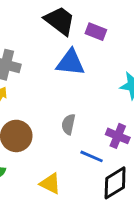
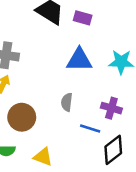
blue triangle: (71, 63) -> (79, 60), moved
yellow triangle: (50, 184) -> (43, 157), moved

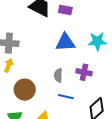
purple cross: (111, 108) -> (84, 72), moved
blue line: (90, 129) -> (66, 97), moved

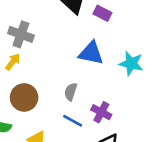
purple cross: (84, 72) -> (101, 112), moved

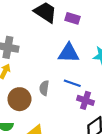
gray semicircle: (71, 92) -> (44, 88), moved
blue line: (73, 121) -> (72, 83), moved

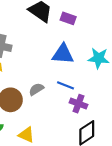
gray semicircle: (44, 88) -> (36, 89), turned 48

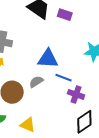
blue triangle: (63, 54) -> (48, 59), moved

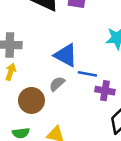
blue triangle: (48, 59) -> (66, 55), turned 35

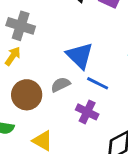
purple cross: (105, 91) -> (87, 112), moved

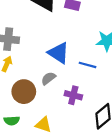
blue line: (98, 83) -> (88, 65), moved

